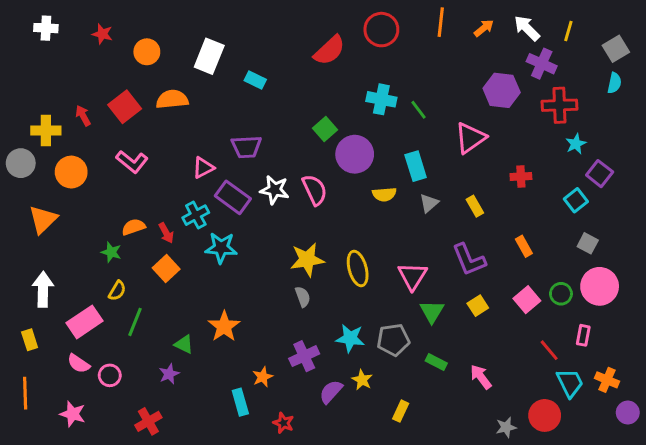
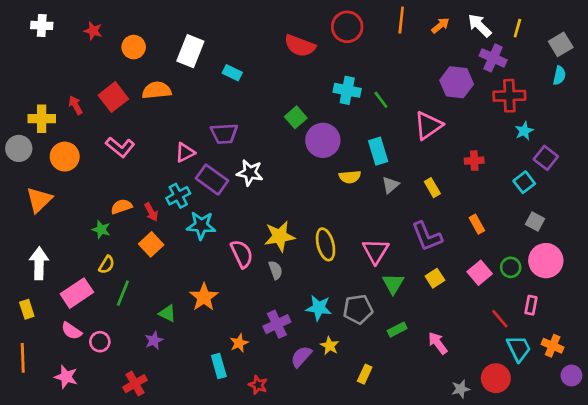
red semicircle: (329, 50) -> (300, 46), turned 64
pink semicircle: (315, 190) -> (242, 254), moved
green rectangle: (436, 362) -> (397, 330), turned -54

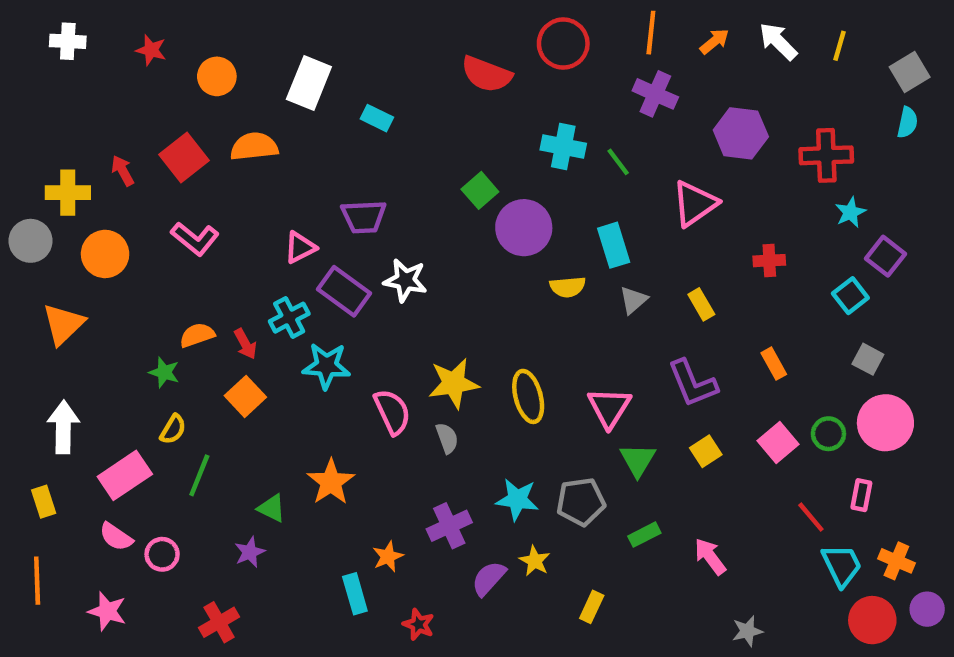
purple cross: (493, 58) -> (655, 94), moved
red circle: (496, 378) -> (872, 620), moved

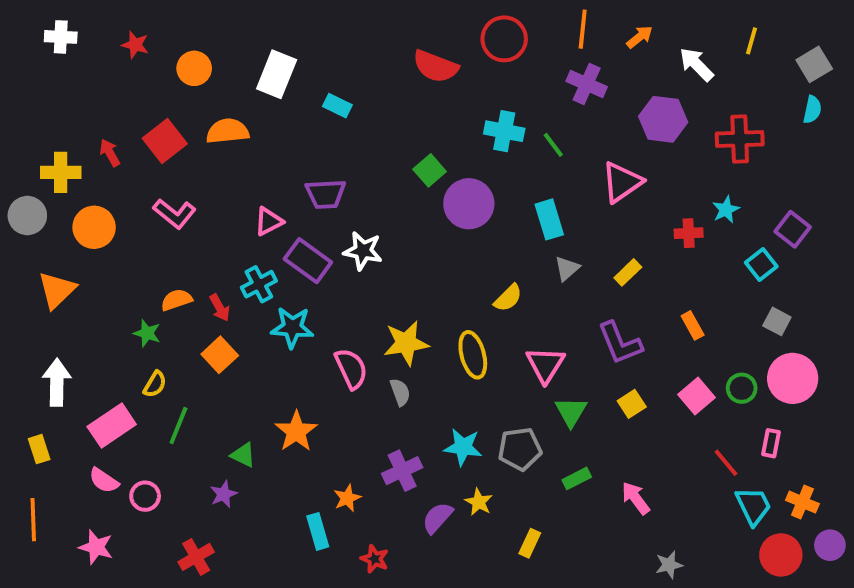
white arrow: (778, 41) -> (696, 64), moved
cyan star: (850, 212) -> (726, 210), moved
yellow semicircle: (568, 287) -> (508, 298), moved, turned -40
yellow rectangle: (701, 304) -> (628, 272), turned 76

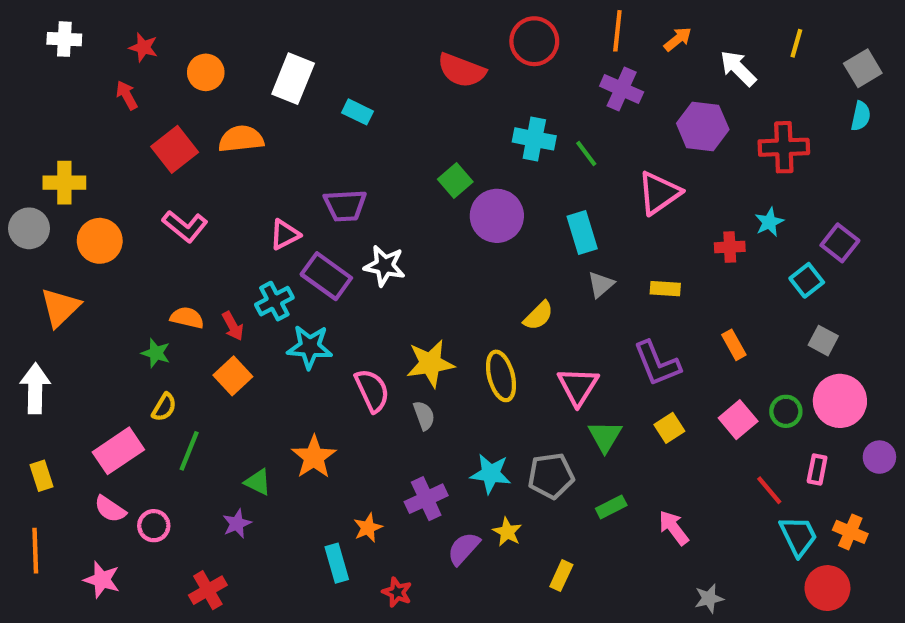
red arrow: (110, 153) -> (127, 95), moved
yellow rectangle: (628, 272) -> (665, 289), turned 48
orange semicircle: (176, 300) -> (187, 318), turned 32
white arrow: (57, 382) -> (35, 388), moved
purple circle: (830, 545) -> (879, 457), moved

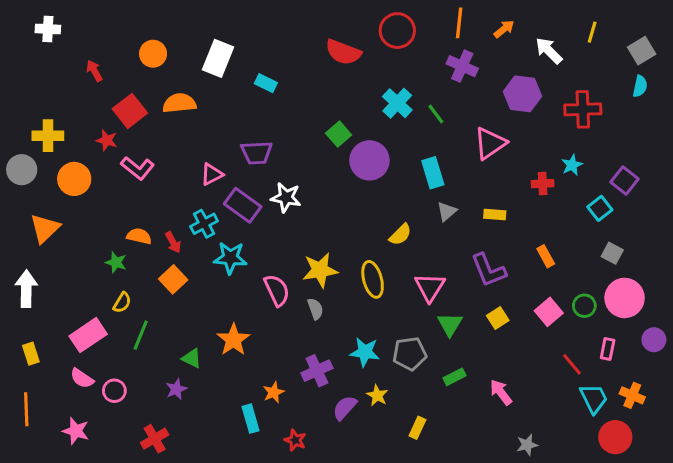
red star: (143, 47) -> (107, 140), moved
cyan cross: (534, 139) -> (397, 103), turned 32

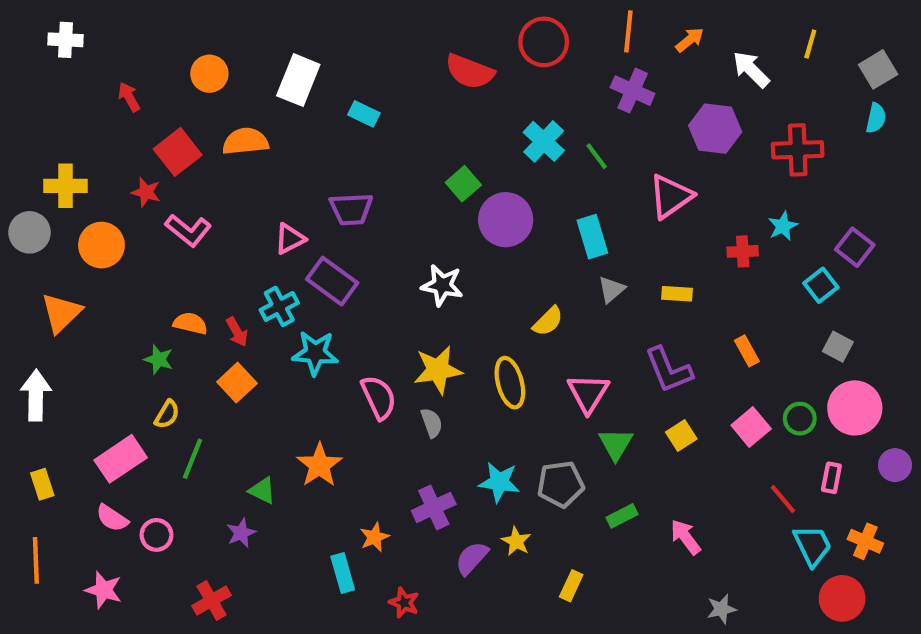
white star: (286, 197) -> (442, 285), moved

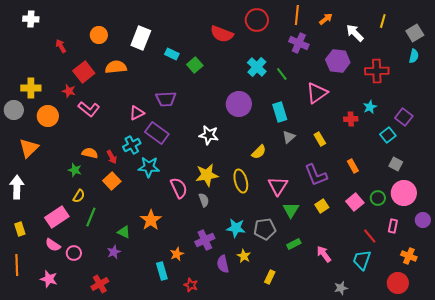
green square: (463, 184) -> (195, 65), moved
yellow rectangle: (677, 294) -> (320, 139), turned 56
cyan trapezoid: (812, 546) -> (362, 260), moved, turned -135
purple semicircle: (472, 558) -> (223, 264), turned -54

